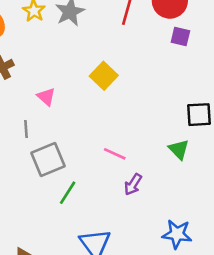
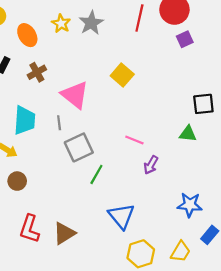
purple square: (180, 37) -> (185, 39), turned -35
pink triangle: (46, 97) -> (75, 95), size x1.8
green triangle: (179, 149) -> (188, 134), turned -36

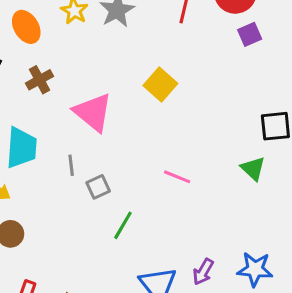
gray line: (59, 123) -> (71, 165), moved
green triangle: (188, 134) -> (253, 169), turned 36
gray square: (79, 147) -> (98, 187), size x0.6
purple arrow: (151, 165) -> (203, 272), moved

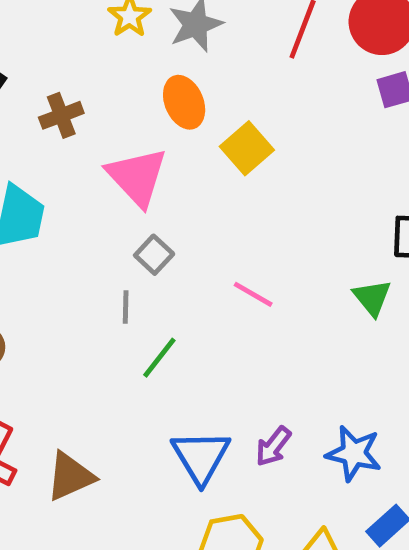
orange ellipse: (26, 27) -> (184, 102), moved
gray line: (71, 165) -> (126, 307), moved
gray square: (98, 187) -> (154, 255), moved, turned -30

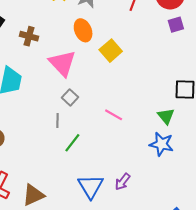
brown cross: (61, 115) -> (29, 36), turned 36
blue star: (354, 453) -> (161, 144), moved

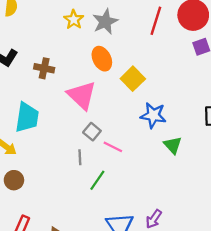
pink line: (114, 115) -> (113, 147), moved
green triangle: (166, 116) -> (173, 145), moved
blue star: (161, 144) -> (153, 115), moved

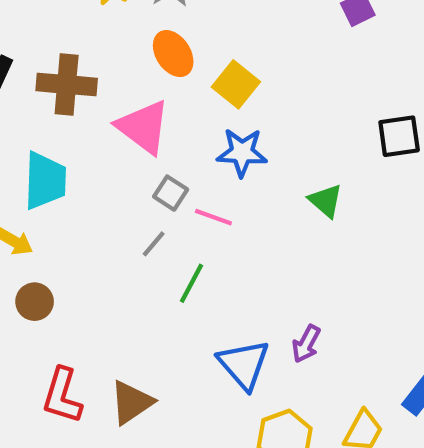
brown cross: (44, 68) -> (67, 84), size x1.5
blue star: (153, 115) -> (242, 152), moved
gray line: (80, 157) -> (154, 244), turned 49

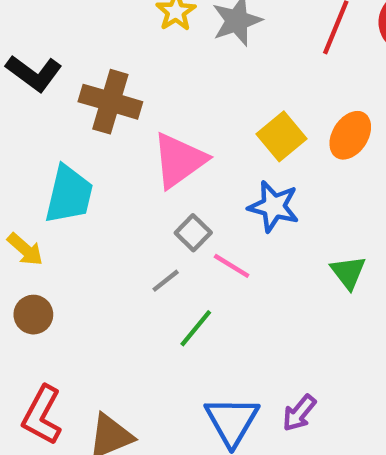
orange ellipse: (173, 54) -> (350, 135), moved, turned 54
pink triangle: (143, 127) -> (179, 160), turned 36

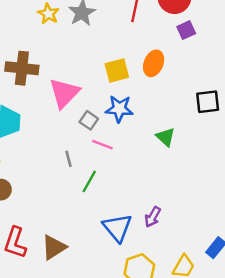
yellow square: (281, 136) -> (117, 71), turned 35
gray square: (193, 233) -> (89, 120), moved
gray line: (166, 281) -> (69, 159), turned -56

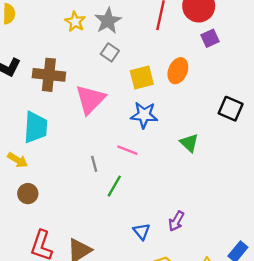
black square: (208, 102) -> (231, 109), turned 30
gray square: (89, 120) -> (110, 52), moved
blue triangle: (117, 228) -> (142, 231), size x0.6

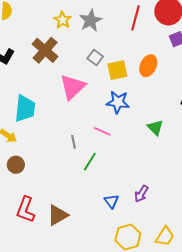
gray square: (110, 52) -> (95, 57), moved
brown cross: (49, 75) -> (45, 50), moved, turned 32

